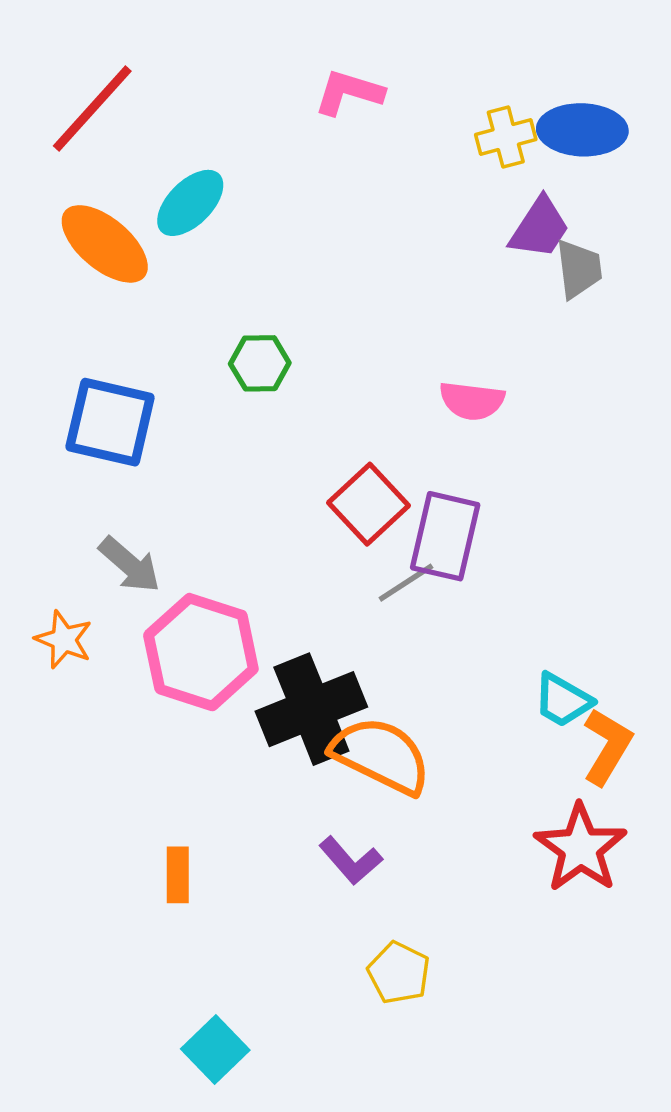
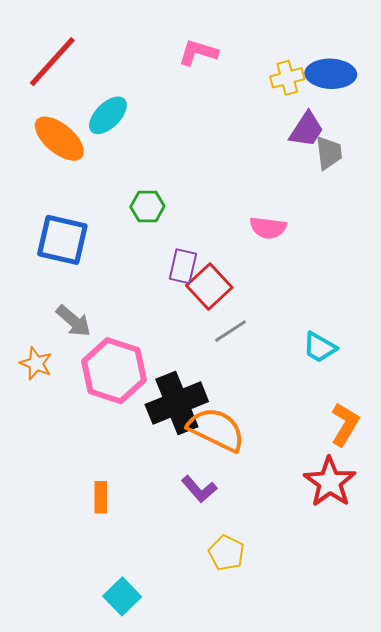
purple rectangle: (445, 536) -> (183, 266), moved, size x0.7
cyan trapezoid: (563, 700) -> (320, 347), moved

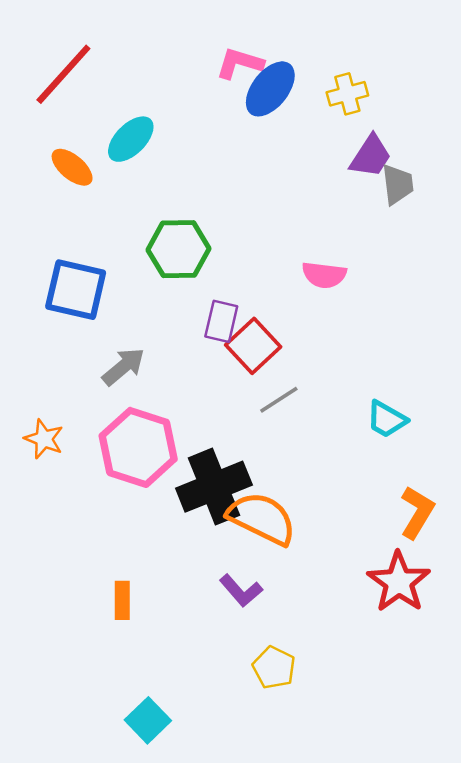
blue ellipse: (331, 74) -> (270, 89), moved, turned -54
orange ellipse: (59, 139) -> (72, 167), size x0.7
green hexagon: (147, 206) -> (178, 249), size x1.5
gray arrow: (73, 321) -> (123, 367), moved, turned -81

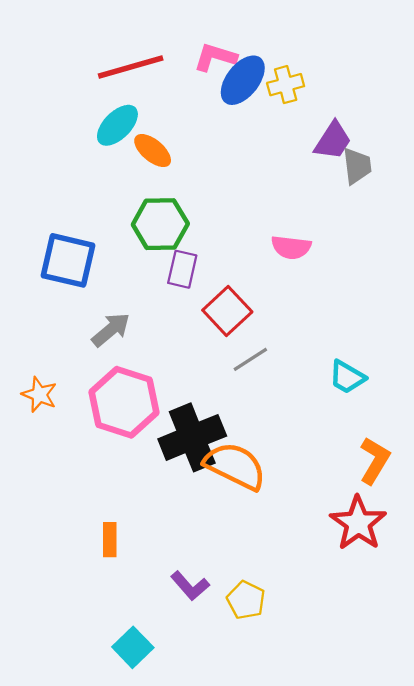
red line: (63, 74) -> (131, 67), moved, turned 32
yellow cross: (347, 94) -> (286, 85), moved
orange ellipse: (72, 167) -> (153, 151), moved
purple rectangle: (221, 321) -> (182, 269), moved
purple L-shape: (241, 591) -> (190, 586), moved

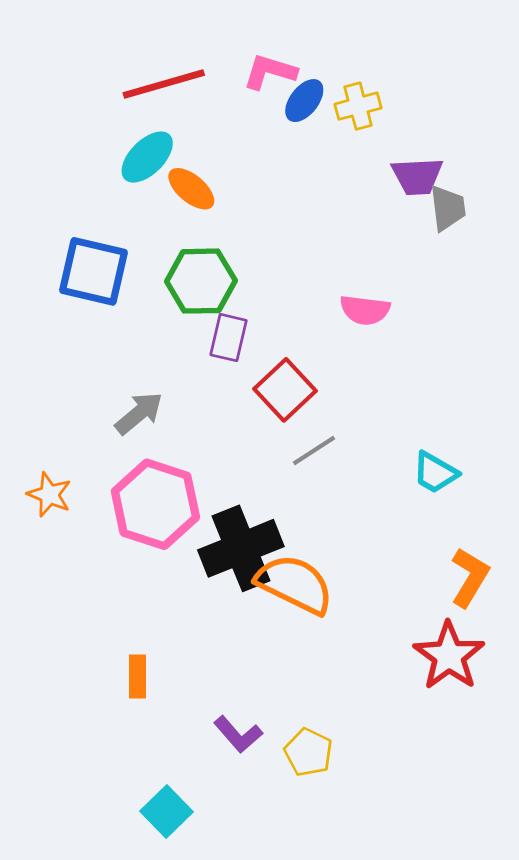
blue ellipse: (243, 80) -> (304, 101), size x0.7
purple trapezoid: (333, 141) -> (417, 176), turned 54
blue square: (68, 260) -> (93, 271), moved

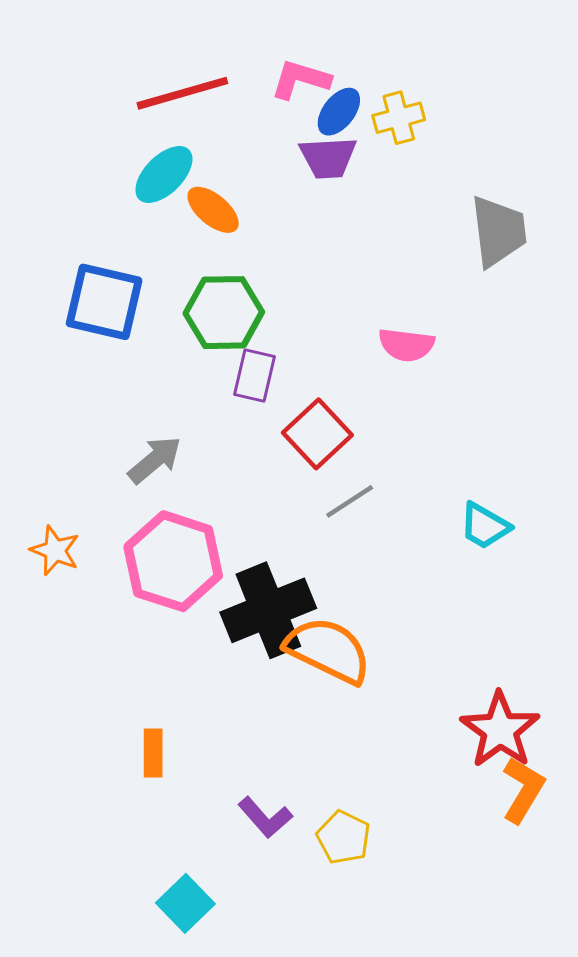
purple trapezoid: (417, 176) -> (328, 158), moved
gray trapezoid: (448, 208) -> (498, 231), size x1.4
orange L-shape: (470, 577) -> (523, 790), moved

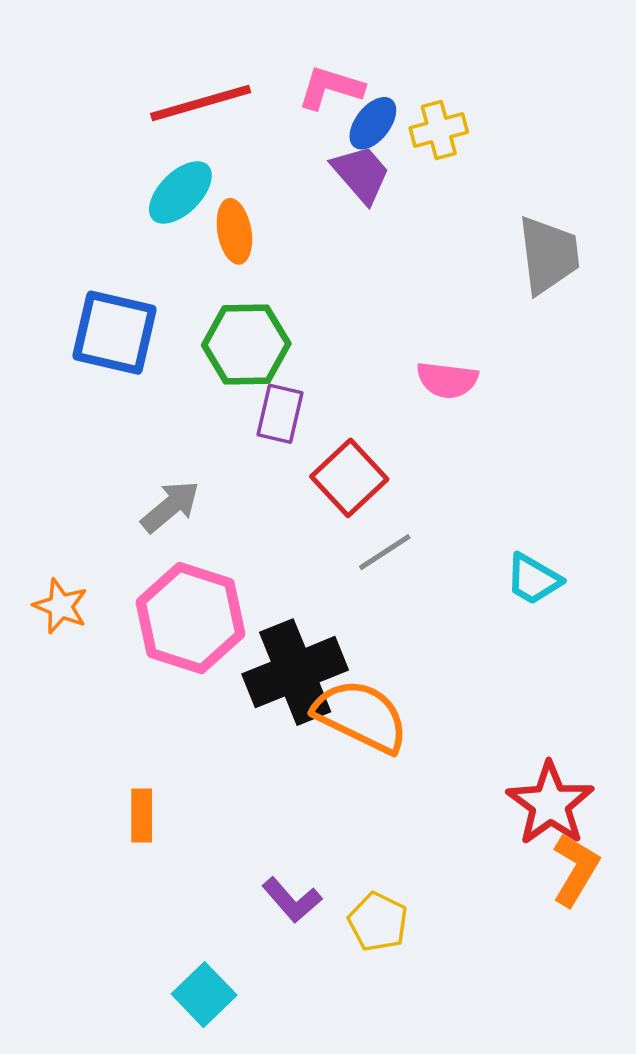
purple trapezoid: (328, 158) -> (361, 174), turned -128
orange ellipse: (213, 210) -> (234, 231), turned 40
orange rectangle: (153, 753) -> (142, 816), moved

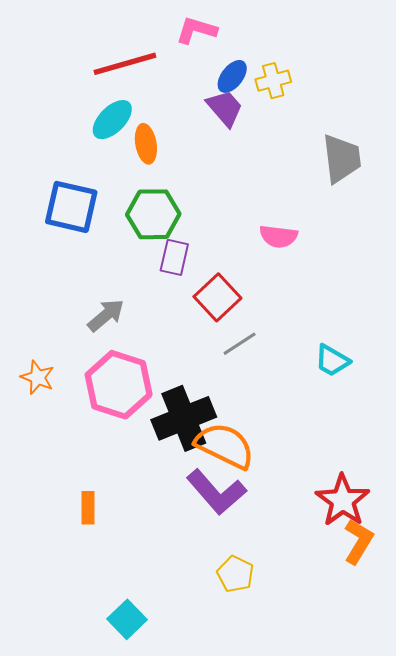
pink L-shape: (331, 88) -> (196, 30), moved
purple L-shape: (292, 900) -> (216, 492), moved, size x1.6

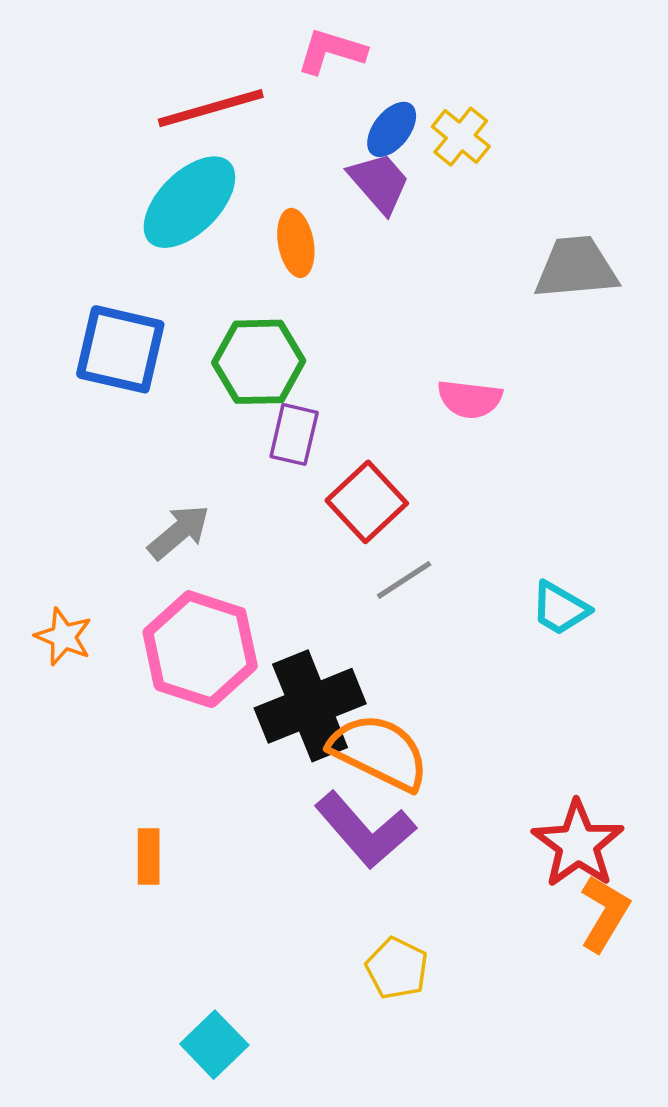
yellow cross: (273, 81) -> (461, 137), turned -36
cyan ellipse: (112, 120) -> (189, 202), size x1.4
orange ellipse: (146, 144) -> (296, 243), moved
gray trapezoid: (342, 159) -> (576, 268), turned -88

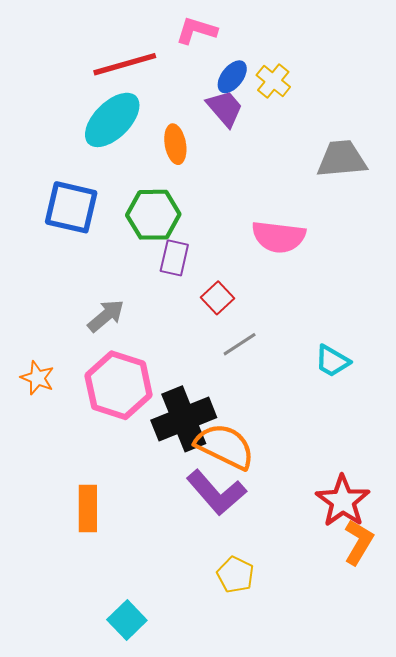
pink semicircle: (470, 399) -> (279, 237), size x1.4
red square: (367, 502) -> (217, 298), size x0.7
orange rectangle: (149, 857) -> (88, 508), size x1.4

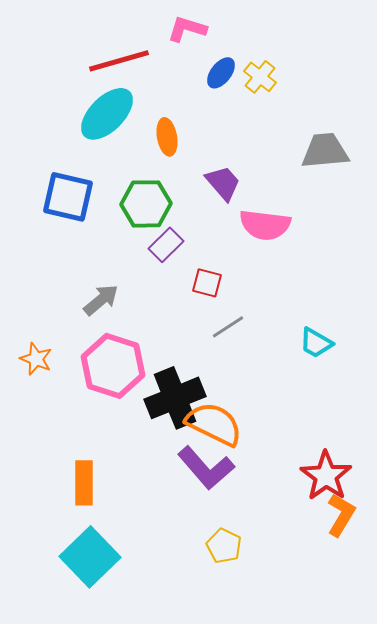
purple trapezoid: (225, 108) -> (223, 183), moved
purple rectangle: (174, 258) -> (166, 245), turned 32
red square: (217, 298) -> (207, 283), turned -32
cyan square: (127, 620) -> (90, 557), moved, size x1.6

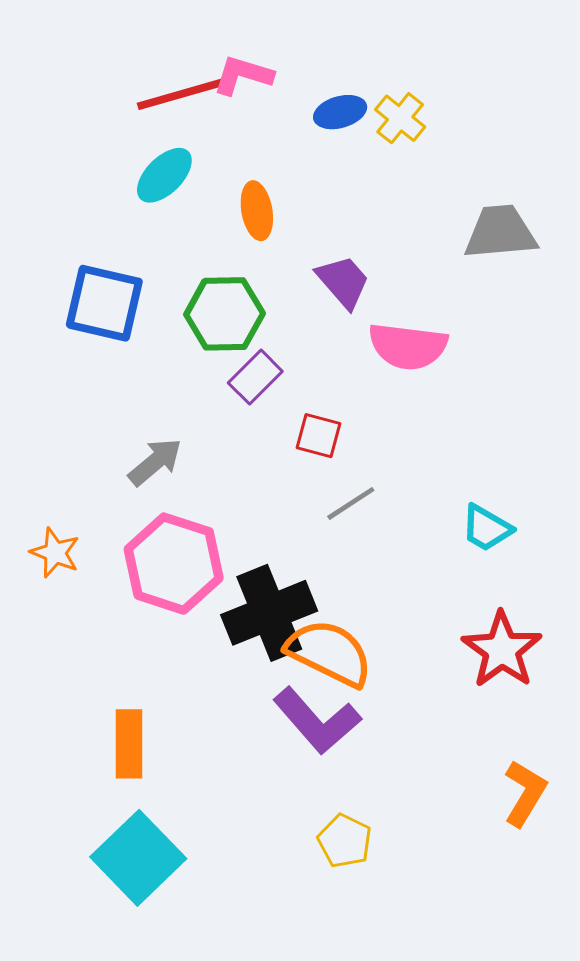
pink L-shape: (187, 29) -> (243, 75), moved
blue ellipse: (221, 73) -> (340, 112), turned 36
cyan ellipse: (107, 114) -> (164, 175), size x0.7
red star: (326, 476) -> (502, 650), moved

